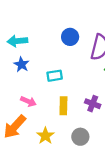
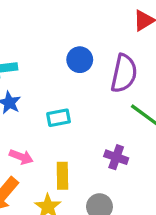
yellow rectangle: (63, 106) -> (62, 176), moved

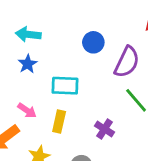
cyan rectangle: (59, 118) -> (65, 86), size x1.4
yellow rectangle: (62, 176) -> (59, 121), moved

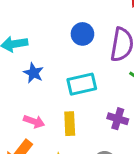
blue star: (28, 64) -> (33, 73), moved
cyan rectangle: (65, 86) -> (82, 84), moved

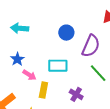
blue star: (33, 73) -> (17, 59), moved
pink arrow: (34, 121) -> (29, 75), moved

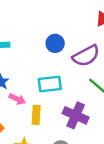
purple semicircle: (91, 46) -> (86, 56), turned 45
purple cross: (76, 94) -> (76, 115), size x1.5

